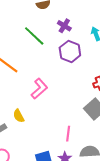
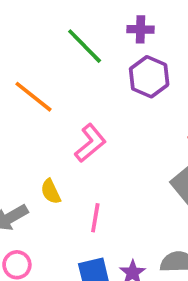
purple cross: (64, 26) -> (140, 29), turned -32
pink line: (68, 134) -> (95, 218), moved

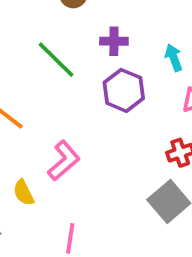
yellow semicircle: (51, 192) -> (24, 193), moved

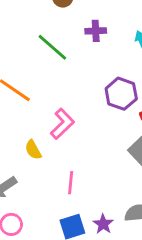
purple hexagon: (124, 90) -> (121, 94), moved

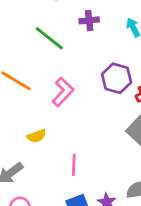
pink L-shape: (62, 124) -> (63, 92), moved
yellow semicircle: (33, 150) -> (37, 136), turned -78

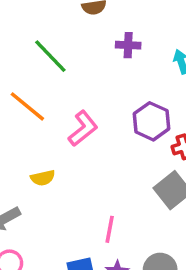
green line: (49, 38) -> (50, 56), moved
pink line: (74, 165) -> (110, 229), moved

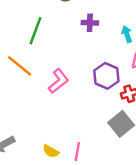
green line: (50, 56) -> (36, 31), turned 64
yellow semicircle: (43, 178) -> (51, 151), moved, turned 42

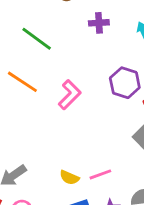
green line: (36, 31) -> (37, 39), turned -68
pink line: (77, 151) -> (100, 174), turned 66

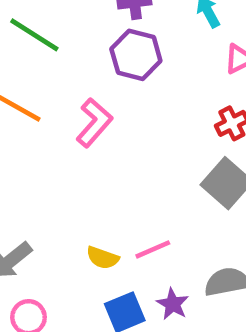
purple hexagon: (125, 83) -> (136, 55), moved

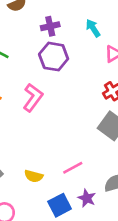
yellow semicircle: (103, 258) -> (34, 176), moved

